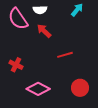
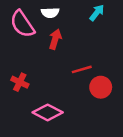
red arrow: (44, 31) -> (55, 39), turned 63
red circle: (80, 88) -> (101, 87), moved

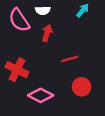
red cross: (20, 82) -> (17, 70), size x1.5
red circle: (101, 87) -> (82, 87), moved

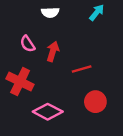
pink semicircle: (19, 20) -> (28, 44), moved, size x0.6
red arrow: (47, 33) -> (53, 51), moved

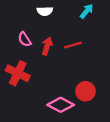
red line: (82, 69) -> (73, 45), moved
pink diamond: (48, 112) -> (61, 105), moved

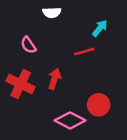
cyan arrow: (87, 11) -> (100, 28), moved
red arrow: (47, 46) -> (54, 79), moved

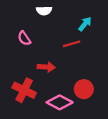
red arrow: (54, 79) -> (46, 67), turned 77
red cross: (21, 84) -> (24, 90), moved

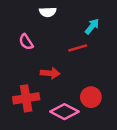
red cross: (24, 90) -> (26, 98), turned -35

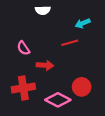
cyan arrow: (92, 26) -> (83, 23), turned -152
pink semicircle: (26, 42) -> (23, 48), moved

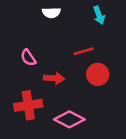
cyan arrow: (83, 23) -> (99, 15), moved, turned -88
red circle: (82, 87) -> (98, 74), moved

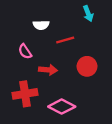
white semicircle: (51, 13) -> (41, 25), moved
red line: (84, 51) -> (65, 40), moved

